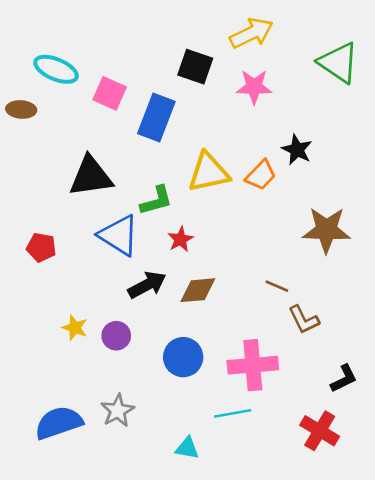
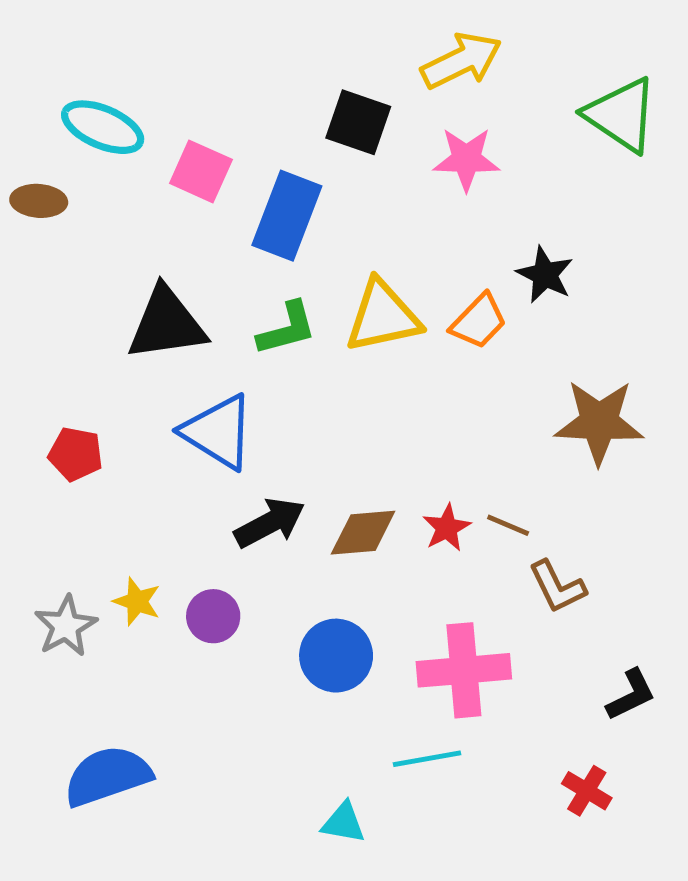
green L-shape: (156, 201) -> (287, 329), moved
red star: (180, 239) -> (447, 528), moved
gray star: (118, 411) -> (66, 626), moved
red cross: (320, 431) -> (587, 791), size x0.7

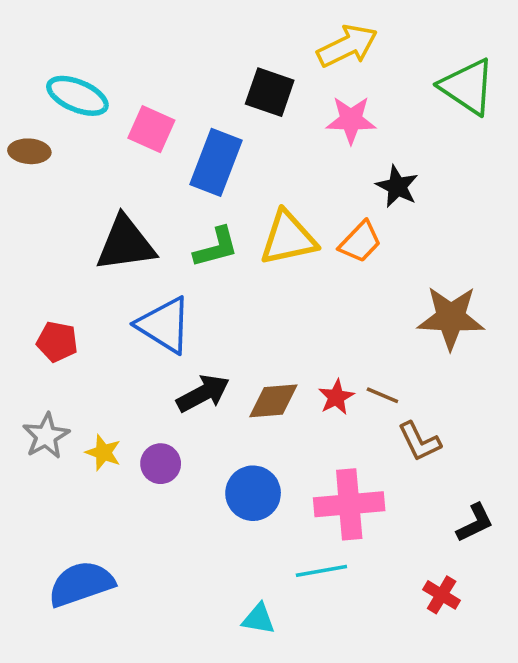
black star: (545, 275) -> (397, 186), moved
gray star: (66, 626) -> (46, 436), moved

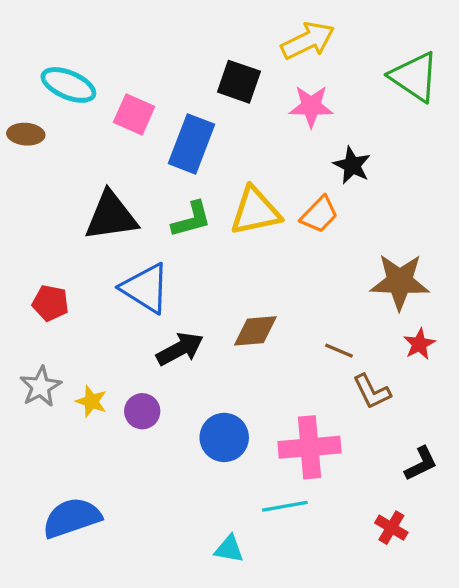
red star: (336, 397) -> (419, 344), moved
brown diamond: (273, 401) -> (255, 331), moved

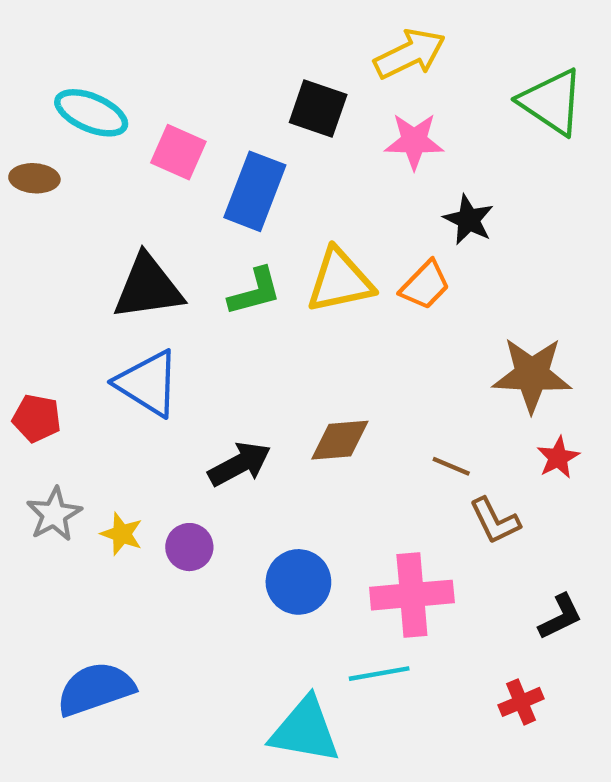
blue triangle: (146, 288) -> (148, 383), moved
red pentagon: (50, 303) -> (37, 418), moved
red cross: (391, 528) -> (521, 702), turned 36
cyan triangle: (229, 549) -> (305, 730), size x1.8

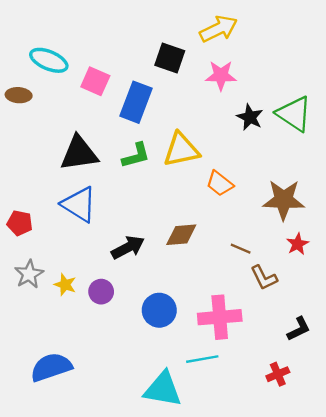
green triangle: (552, 102) -> (294, 114), moved
orange trapezoid: (425, 285) -> (220, 184), moved, turned 84

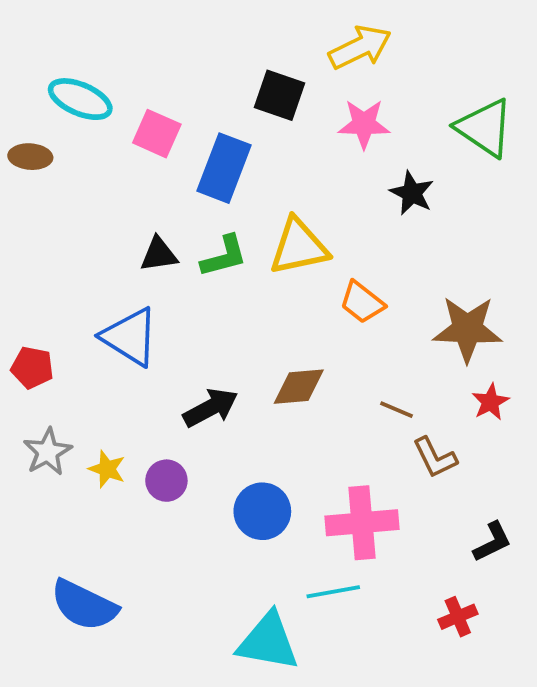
green triangle: (294, 114) -> (485, 128), moved
black triangle: (79, 153) -> (159, 254), moved, size x0.6
blue semicircle: (51, 367) -> (84, 605), turned -135

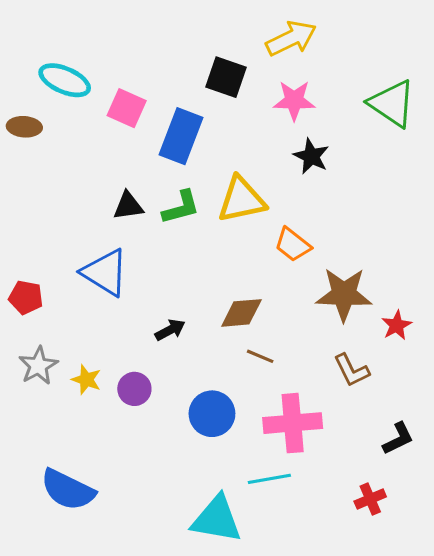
black star: (412, 193) -> (311, 156), moved
brown star: (467, 329) -> (344, 294), moved
black arrow: (211, 408) -> (170, 330), size x0.7
brown line: (397, 410) -> (260, 356), moved

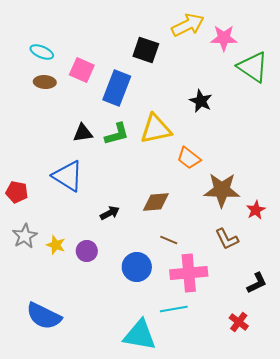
cyan ellipse: (65, 80) -> (42, 52), size x0.7
pink star: (294, 100) -> (224, 38), moved
brown ellipse: (24, 127) -> (45, 82), moved
brown line: (260, 356) -> (169, 240), moved
red cross: (370, 499) -> (239, 322), turned -30

